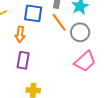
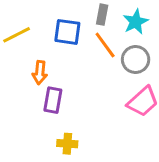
orange arrow: (20, 34) -> (40, 73), moved

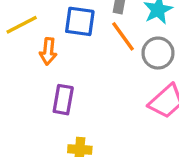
orange arrow: (40, 73) -> (48, 51), moved

